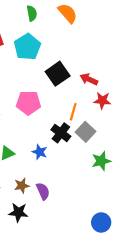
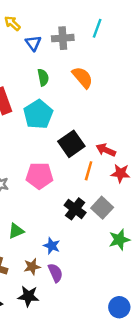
orange line: (73, 112) -> (89, 171), moved
blue star: (40, 152) -> (52, 246), moved

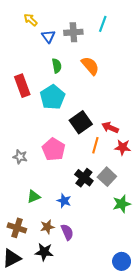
pink pentagon: (39, 176) -> (54, 149), turned 30
blue star: (52, 246) -> (64, 201), moved

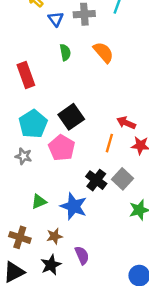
cyan pentagon: (53, 97) -> (33, 124), moved
black square: (81, 122) -> (71, 117), moved
blue star: (64, 201) -> (74, 206), size x1.6
purple semicircle: (67, 232) -> (82, 255), moved
black star: (44, 252) -> (51, 265), turned -30

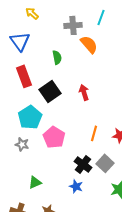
blue triangle: (56, 19) -> (20, 41), moved, size x1.5
orange semicircle: (103, 52) -> (89, 44), moved
black square: (71, 117) -> (50, 91), moved
red arrow: (126, 123) -> (84, 92), moved, turned 49
blue star: (74, 206) -> (76, 186), moved, size x0.6

